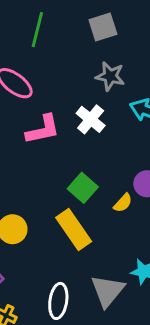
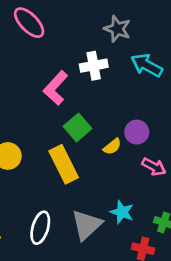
white cross: (91, 119) -> (94, 66), turned 32
pink L-shape: (43, 130) -> (56, 88), moved, turned 136

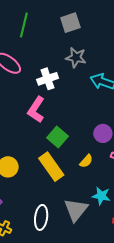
white cross: (94, 66) -> (48, 79), moved
yellow semicircle: (112, 147) -> (86, 161), moved

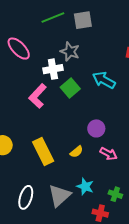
green line: (24, 25) -> (53, 17), moved, turned 45
gray star: (76, 57) -> (70, 51), moved
green square: (57, 137) -> (70, 88), moved

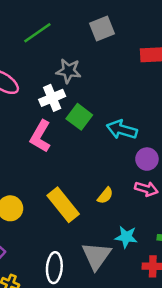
gray square: (83, 20) -> (102, 28), moved
cyan arrow: (104, 80) -> (122, 130), moved
purple circle: (96, 128) -> (147, 159), moved

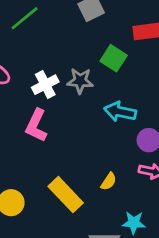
gray star: (68, 71) -> (80, 81), moved
green square: (79, 117) -> (114, 58), moved

